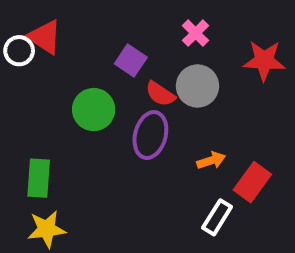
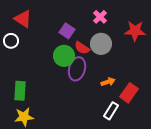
white circle: (19, 51) -> (11, 41), moved
green circle: (94, 110) -> (64, 56), moved

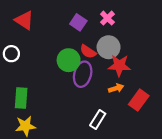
purple square: (67, 31) -> (78, 22), moved
red star: (135, 31) -> (119, 66), moved
white circle: (11, 41) -> (11, 54), moved
white rectangle: (111, 111) -> (98, 120), moved

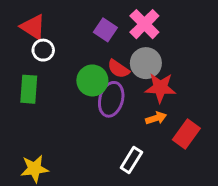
pink cross: (107, 18) -> (144, 24), size x1.5
white circle: (11, 54) -> (43, 50), moved
green rectangle: (21, 98) -> (29, 89), moved

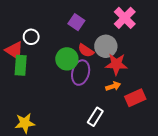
pink cross: (144, 24) -> (125, 18), moved
red triangle: (33, 27) -> (14, 50), moved
red rectangle: (186, 134) -> (135, 98), turned 30

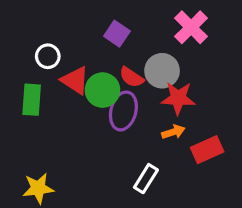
red triangle: (14, 50) -> (75, 80), moved

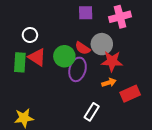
pink cross: (191, 27) -> (120, 17), turned 30
purple square: (117, 34) -> (86, 13), moved, turned -35
red triangle: (75, 80) -> (37, 57), moved

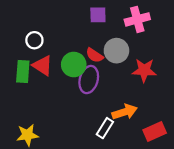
red star: (112, 61) -> (144, 70), moved
orange arrow: (109, 83) -> (125, 112), moved, size x1.5
red rectangle: (130, 94) -> (155, 132), moved

